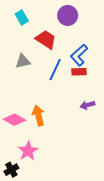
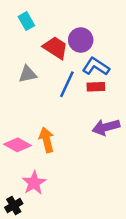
purple circle: (68, 15) -> (81, 40), moved
blue L-shape: (79, 55) -> (96, 67), turned 75
purple arrow: (87, 105) -> (106, 127), size x1.5

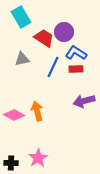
cyan rectangle: (26, 21) -> (21, 17), size x1.5
pink star: (34, 183) -> (38, 158), moved
black cross: (14, 206) -> (11, 163), turned 32

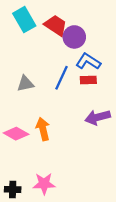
red trapezoid: (44, 38) -> (56, 25), moved
gray triangle: (22, 59) -> (25, 84), moved
pink star: (38, 158) -> (44, 184), turned 30

